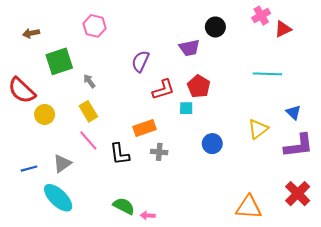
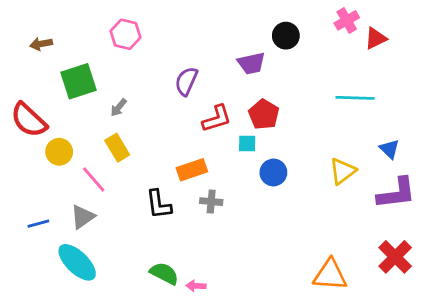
gray arrow: (89, 81) -> (119, 108), turned -104
pink line: (88, 140) -> (94, 179), moved
blue circle: (212, 144) -> (273, 172), moved

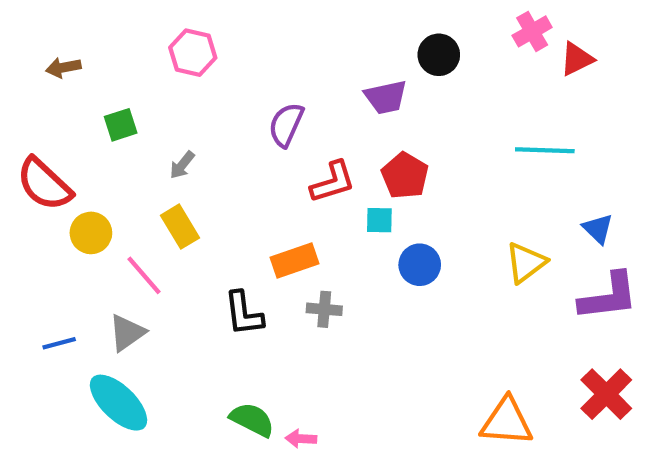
green square: (78, 81) -> (121, 125), size x0.6

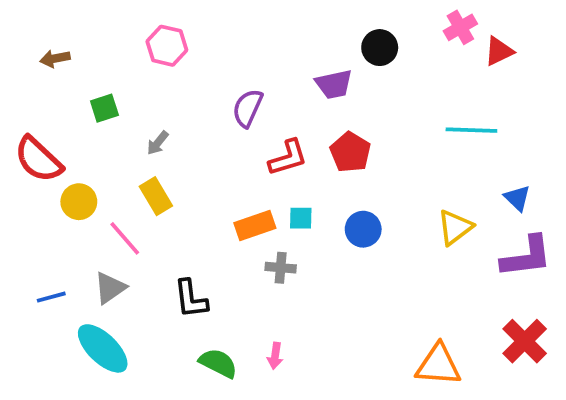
cyan square: (379, 220) -> (301, 218), moved
black L-shape: (244, 314) -> (191, 299), moved
pink arrow: (301, 439) -> (275, 356), moved, turned -85

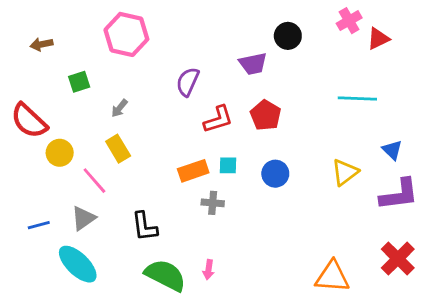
pink hexagon: (167, 46) -> (126, 34), size x1.4
green semicircle: (218, 363) -> (165, 275), size x1.4

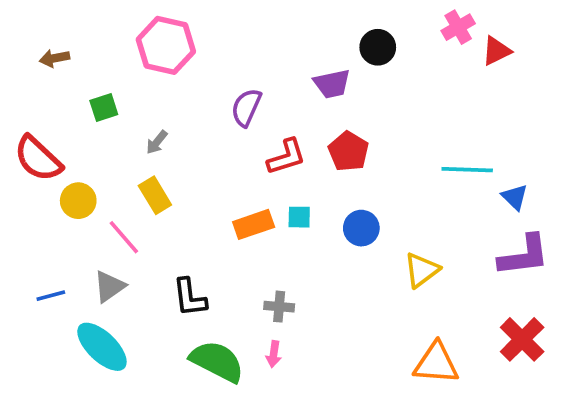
cyan line: (357, 98) -> (467, 170), moved
yellow triangle: (345, 172) -> (422, 270), moved
gray cross: (213, 203) -> (279, 307), moved

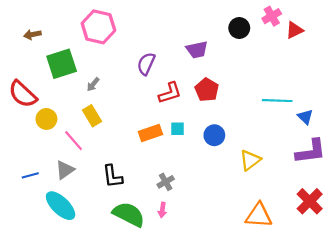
black circle: (378, 47) -> (239, 28), moved
green square: (104, 108) -> (62, 64), size x1.8
gray cross: (279, 307) -> (166, 182), turned -35

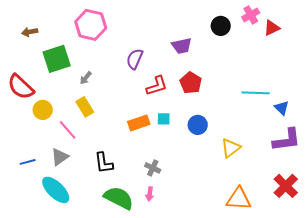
gray cross: (166, 182) -> (153, 168), turned -35

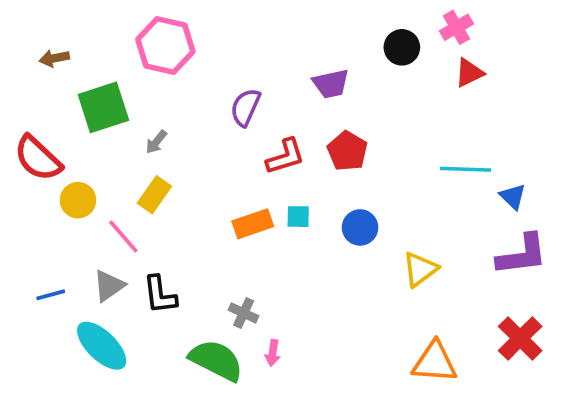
red triangle: (272, 28) -> (469, 73), moved
yellow rectangle: (85, 107) -> (154, 195), turned 66
black L-shape: (104, 163) -> (160, 295), moved
gray cross: (153, 168) -> (244, 313), moved

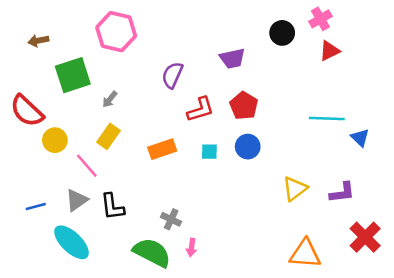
orange rectangle: (253, 224) -> (162, 149), moved
blue circle: (360, 227) -> (248, 147), moved
purple L-shape: (522, 255) -> (342, 193), moved, size x0.7

